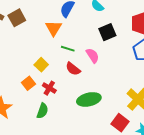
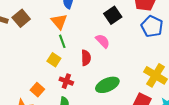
green line: (68, 49) -> (62, 41), moved, turned 64
red semicircle: (73, 69) -> (86, 58), turned -119
orange square: (28, 83) -> (37, 90), moved

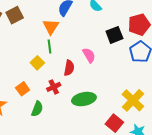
black square: (113, 15) -> (114, 35), moved
red cross: (66, 81) -> (54, 87), moved, turned 32
orange square: (37, 90) -> (23, 89), moved

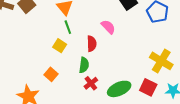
red cross: (54, 87) -> (91, 83), moved
green ellipse: (84, 99) -> (119, 89), moved
green semicircle: (37, 109) -> (84, 65), moved

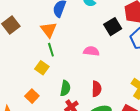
pink semicircle: (108, 27) -> (91, 51), turned -42
red semicircle: (92, 44) -> (97, 89), moved

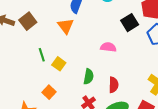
green line: (51, 50) -> (42, 55), moved
green semicircle: (65, 88) -> (88, 77), moved

